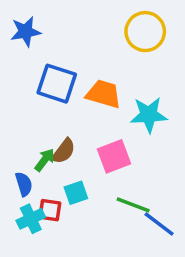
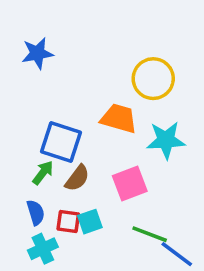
yellow circle: (145, 32) -> (153, 79), moved
blue square: (57, 84) -> (61, 142), moved
green arrow: (45, 160) -> (43, 173), moved
red square: (50, 210) -> (68, 222), moved

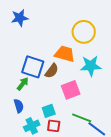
brown semicircle: (77, 178) -> (52, 71), moved
red square: (68, 222) -> (54, 126), moved
cyan cross: (43, 249) -> (32, 126), moved

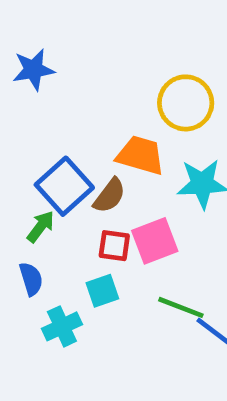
blue square: (33, 67) -> (64, 186), turned 30
red square: (54, 126) -> (114, 246), moved

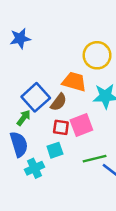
blue semicircle: (31, 279) -> (19, 144), size x1.5
green line: (181, 307) -> (95, 159), turned -35

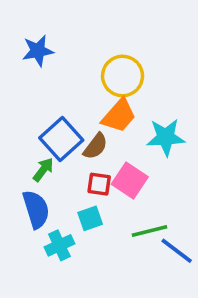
yellow circle: (97, 55) -> (123, 76), moved
orange trapezoid: (74, 82) -> (119, 116), turned 115
pink square: (81, 125) -> (130, 180), turned -35

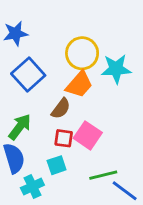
cyan star: (166, 137) -> (116, 69), moved
blue square: (61, 139) -> (28, 75), moved
green arrow: (43, 170) -> (20, 127), size x1.4

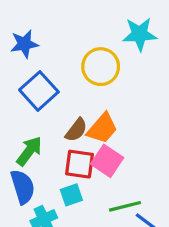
cyan star: (116, 69) -> (140, 34), moved
orange trapezoid: (79, 84) -> (102, 128), moved
red square: (64, 138) -> (80, 164), size x1.4

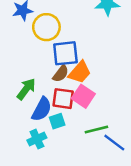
yellow circle: (101, 67) -> (46, 27), moved
blue square: (39, 91) -> (65, 53), moved, turned 36
blue semicircle: (23, 187) -> (42, 109), moved, turned 45

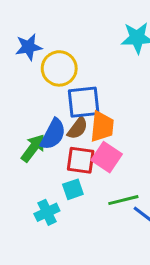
orange trapezoid: (80, 72) -> (102, 127), turned -35
blue semicircle: (42, 109) -> (53, 134), moved

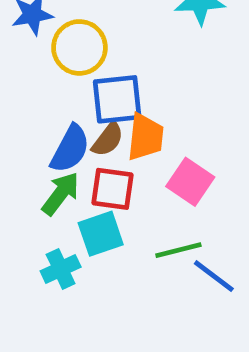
green arrow: (33, 148) -> (61, 194), moved
pink square: (107, 157) -> (190, 182), moved
cyan square: (73, 189) -> (101, 234), size x1.4

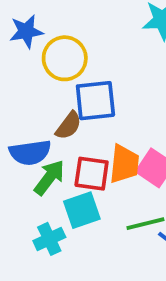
orange trapezoid: (145, 137) -> (124, 164), moved
brown semicircle: (108, 139) -> (69, 126), moved
blue semicircle: (70, 149) -> (30, 152), moved, turned 54

